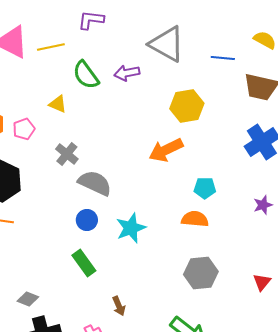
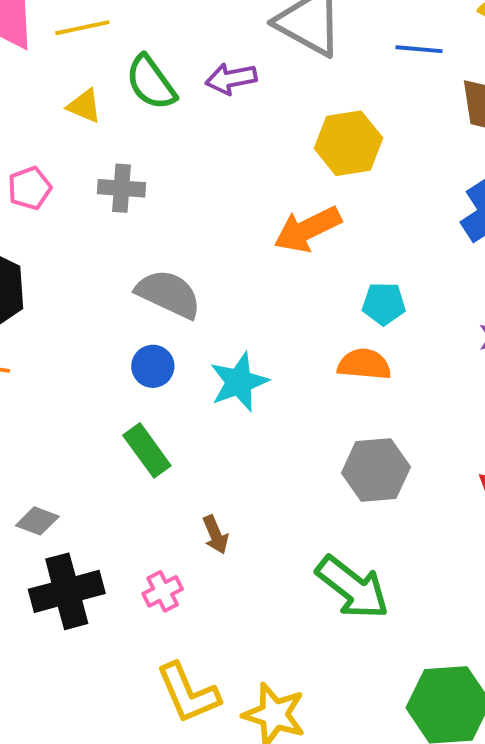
yellow triangle: (58, 104) -> (84, 106), moved
gray cross: (67, 154) -> (122, 188), moved, turned -35

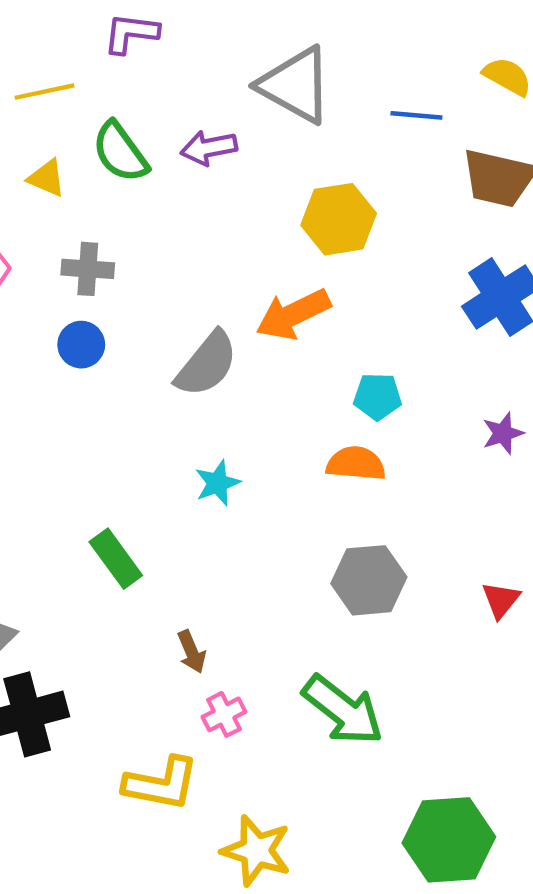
gray semicircle: (168, 294) -> (207, 364), moved, turned 104
blue circle: (153, 366) -> (81, 345), moved
cyan star: (239, 382) -> (217, 483), size x0.7
pink cross: (163, 591) -> (224, 714), moved
yellow L-shape: (188, 693) -> (161, 784), moved, turned -56

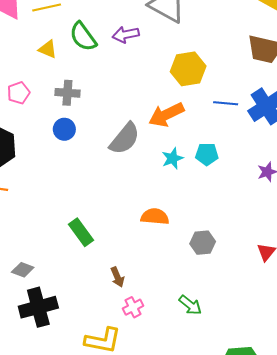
blue line: (416, 115) -> (226, 103), moved
orange semicircle: (356, 464) -> (155, 217), moved
cyan star: (217, 483) -> (173, 158), moved
gray hexagon: (369, 580) -> (203, 243), size x0.7
green arrow: (343, 710) -> (190, 305), size x0.6

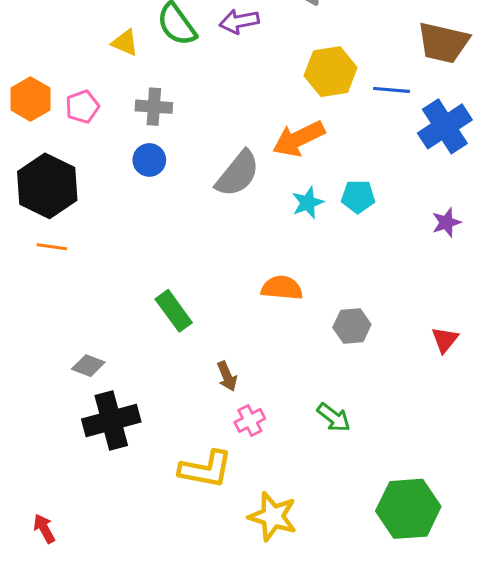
blue line: (226, 103) -> (392, 90), moved

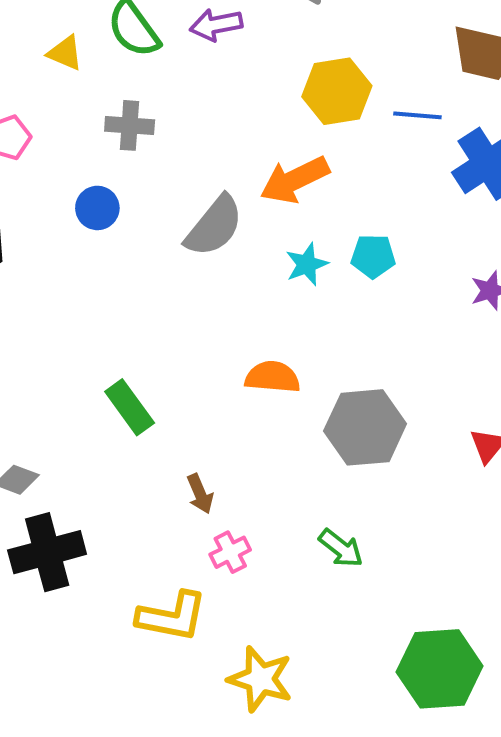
gray cross: (154, 107) -> (130, 125), moved
gray hexagon: (352, 326) -> (365, 427), size x1.6

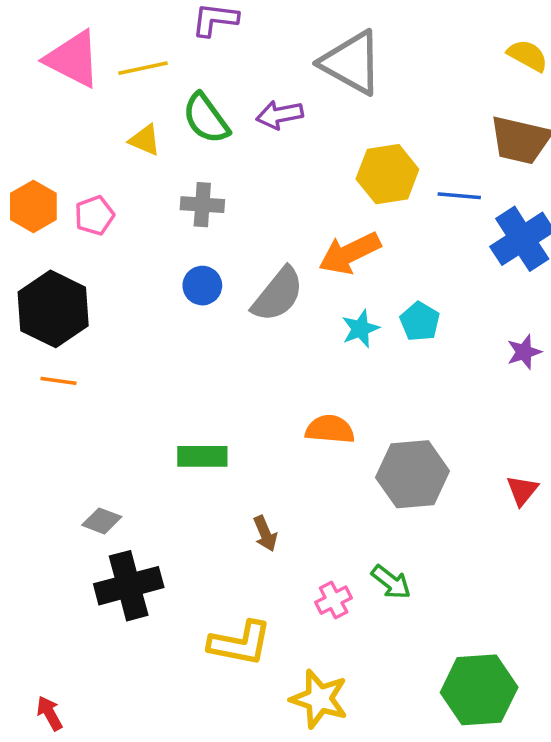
blue circle: (97, 208) -> (202, 286), moved
cyan pentagon: (373, 256) -> (420, 321), turned 30
green rectangle: (130, 407) -> (202, 456), turned -54
pink cross: (230, 552) -> (334, 600), moved

